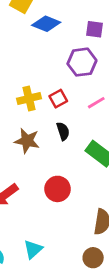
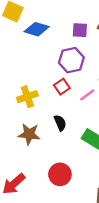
red square: (58, 99) -> (62, 87), moved

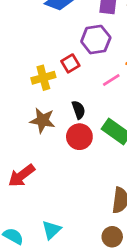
red square: (62, 87) -> (70, 63), moved
red circle: (60, 174) -> (79, 137), moved

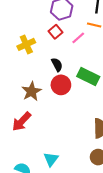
red square: (70, 63) -> (55, 32), moved
brown star: (42, 120) -> (31, 91), moved, turned -30

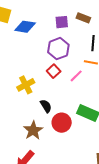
black semicircle: (57, 65) -> (46, 106), moved

